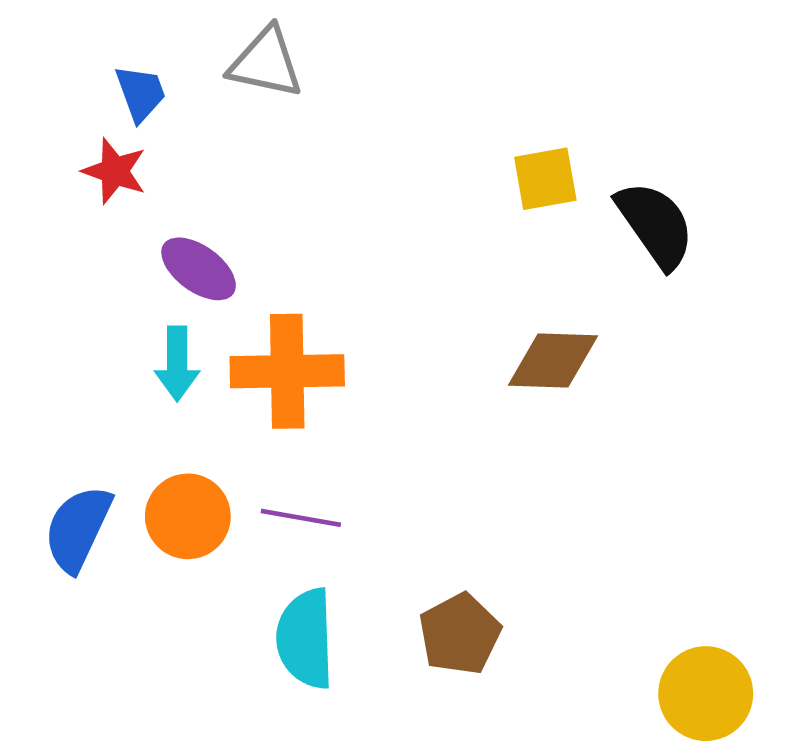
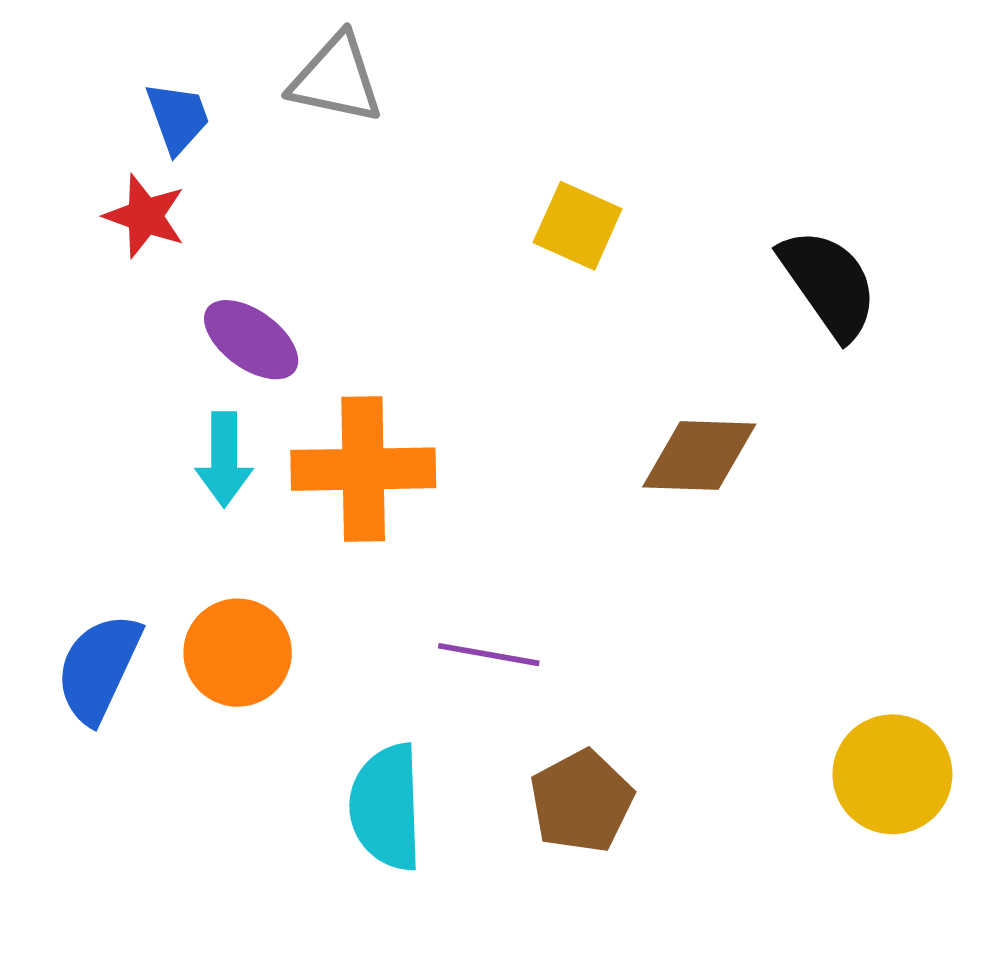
yellow square: (545, 179) -> (578, 226), moved, turned 34
purple line: (301, 518) -> (489, 655), moved
yellow circle: (706, 694) -> (892, 774), moved

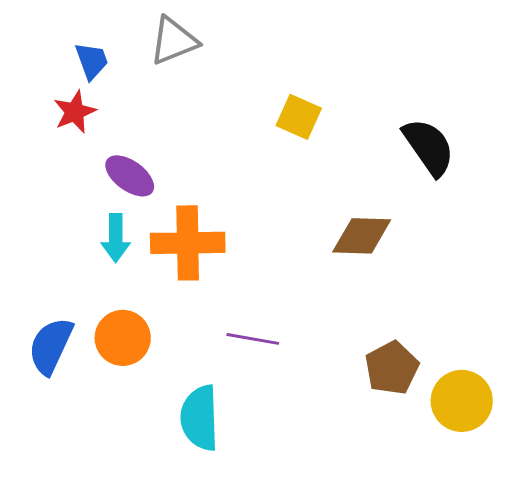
gray triangle: (336, 79) -> (174, 41), turned -34
red star: (145, 216) -> (75, 112), turned 30
brown pentagon: (581, 801) -> (392, 368), moved

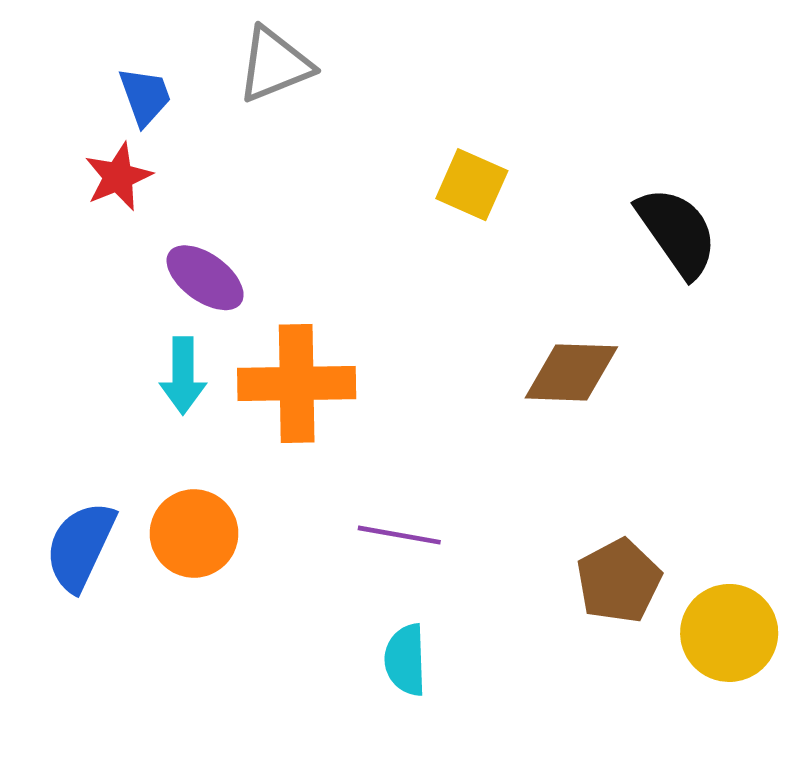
cyan semicircle: (200, 418) -> (406, 660), moved, size x0.7

